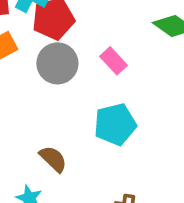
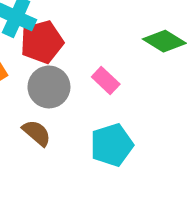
brown semicircle: (53, 159) -> (37, 133), moved

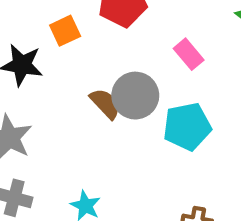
gray circle: (49, 87) -> (135, 96), moved

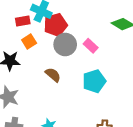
gray circle: (135, 96) -> (65, 44), moved

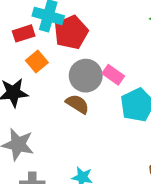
gray circle: (65, 44) -> (86, 76), moved
pink rectangle: (91, 46) -> (113, 75), moved

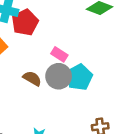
gray circle: (86, 76) -> (59, 76), moved

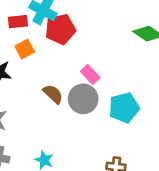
cyan pentagon: (79, 77) -> (124, 108), moved

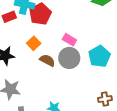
orange square: (25, 49) -> (34, 43), moved

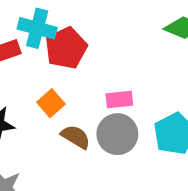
pink rectangle: (69, 40) -> (119, 100), turned -40

